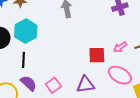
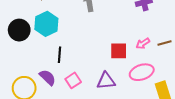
black line: (23, 60) -> (60, 55), moved
pink ellipse: (120, 75) -> (142, 72), turned -50

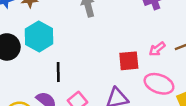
pink ellipse: (142, 72) -> (159, 84), turned 45

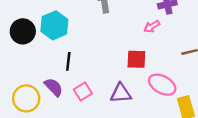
pink arrow: (157, 49) -> (152, 26), moved

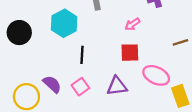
cyan hexagon: (54, 25) -> (64, 23), moved
pink arrow: (152, 26) -> (132, 24), moved
black line: (68, 61) -> (82, 55), moved

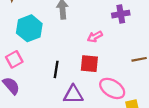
black line: (82, 55) -> (56, 69), moved
pink square: (80, 87) -> (14, 59), moved

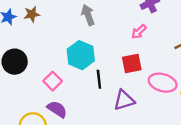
cyan hexagon: (29, 28) -> (81, 55), moved
pink arrow: (95, 37) -> (139, 32), moved

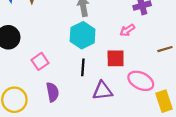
cyan hexagon: (81, 55) -> (83, 35), moved
purple semicircle: (57, 109) -> (53, 92), moved, turned 36

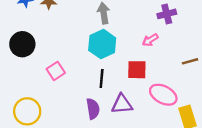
purple semicircle: (53, 92) -> (93, 109), moved

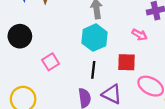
pink arrow: (150, 40) -> (140, 35), turned -120
purple triangle: (122, 104) -> (112, 94), turned 30

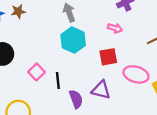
black line: (93, 70) -> (58, 80), moved

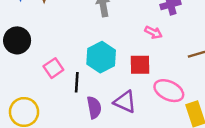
cyan hexagon: (73, 40) -> (101, 57), moved

